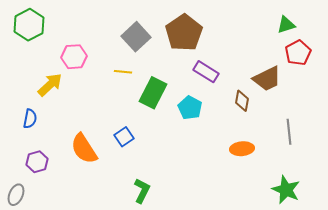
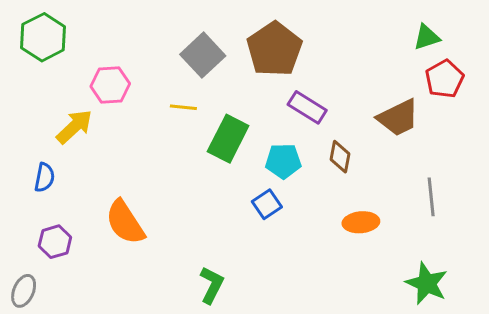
brown diamond: (242, 101) -> (340, 157), moved
cyan pentagon: (190, 108) -> (283, 161), turned -30
blue square: (124, 137) -> (267, 204), moved

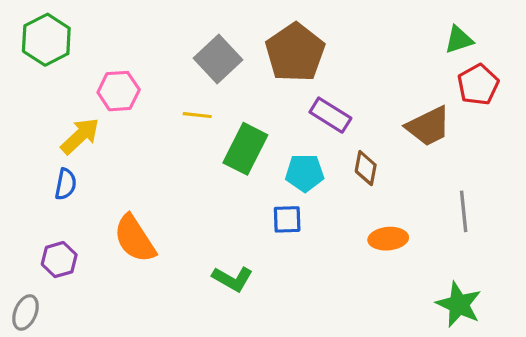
blue semicircle: (45, 177) -> (66, 184), moved
blue square: (267, 204) -> (287, 219), turned 32
green L-shape: (212, 285) -> (233, 279), moved, turned 93

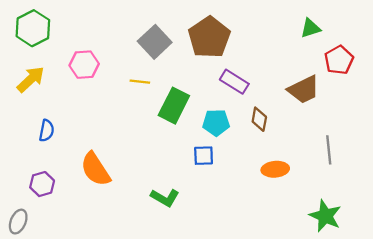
green triangle: (459, 40) -> (310, 28), moved
yellow arrow: (80, 136) -> (31, 79), moved

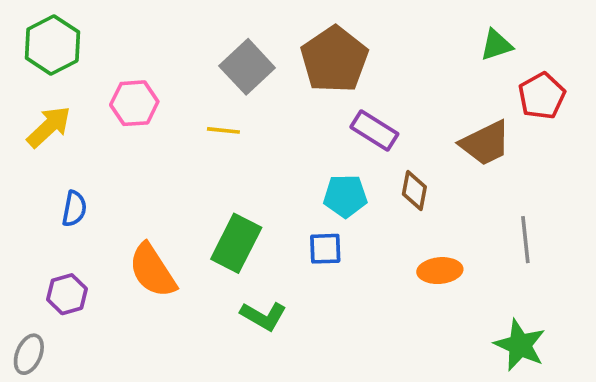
green rectangle: (174, 106) -> (236, 243), moved

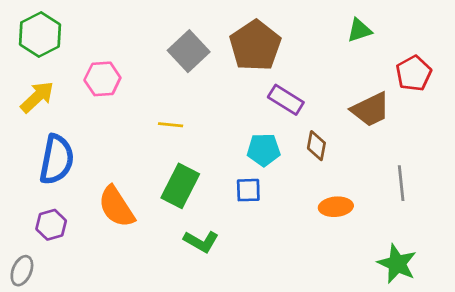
green triangle: (496, 45) -> (359, 30), moved
yellow line: (223, 130) -> (171, 125), moved
blue semicircle: (74, 209) -> (57, 160), size x1.8

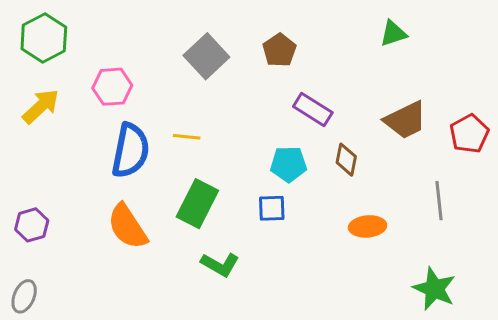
brown pentagon: (255, 46) -> (279, 50), size x0.6
red pentagon: (414, 73) -> (469, 134), moved
blue semicircle: (57, 160) -> (130, 150), moved
purple hexagon: (51, 225) -> (32, 225), moved

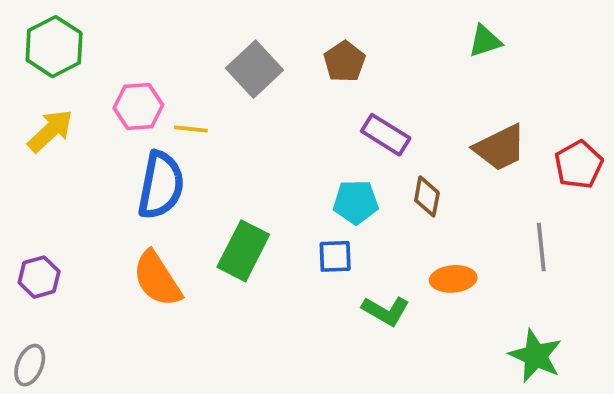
yellow line: (187, 137) -> (191, 129), moved
green L-shape: (220, 264) -> (386, 311), moved

